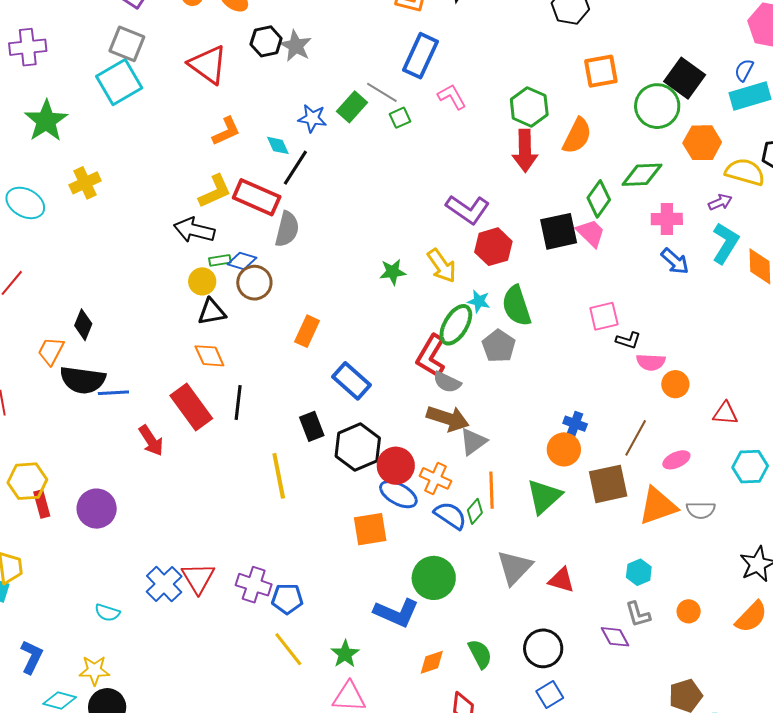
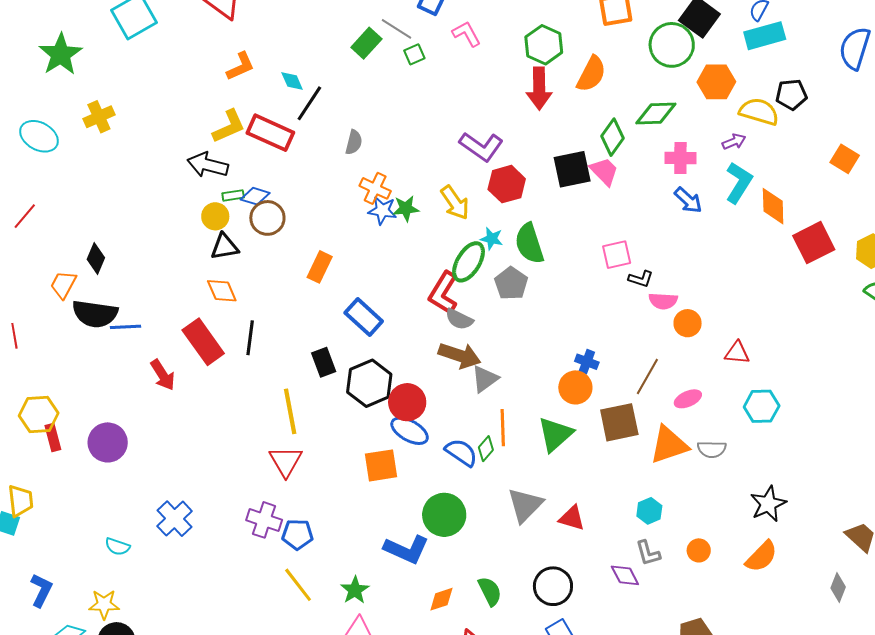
blue star: (312, 118) -> (382, 211), moved
gray semicircle: (287, 229) -> (354, 142), moved, size x0.7
orange cross: (436, 478) -> (375, 188), moved
red triangle: (198, 578) -> (286, 461), moved

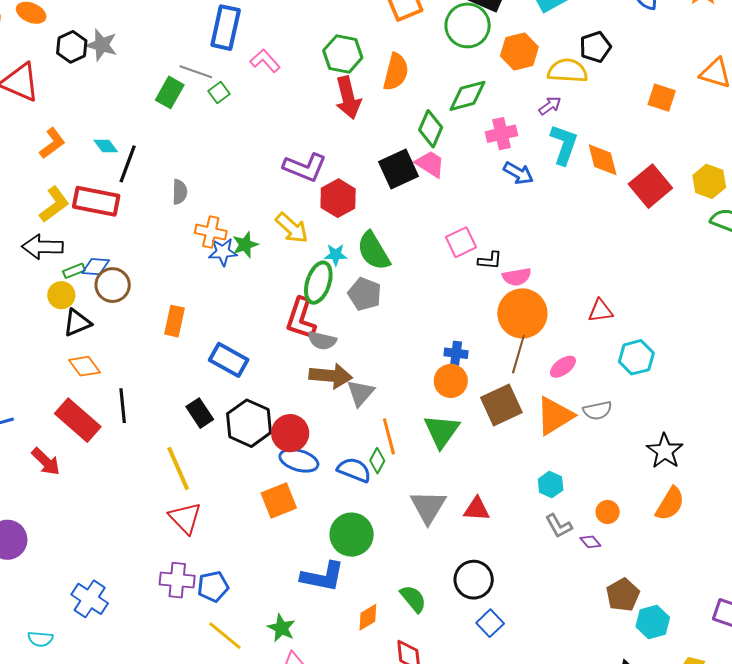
orange circle: (688, 323) -> (522, 313), moved, size x1.8
purple diamond: (625, 575) -> (590, 542), moved, size x0.7

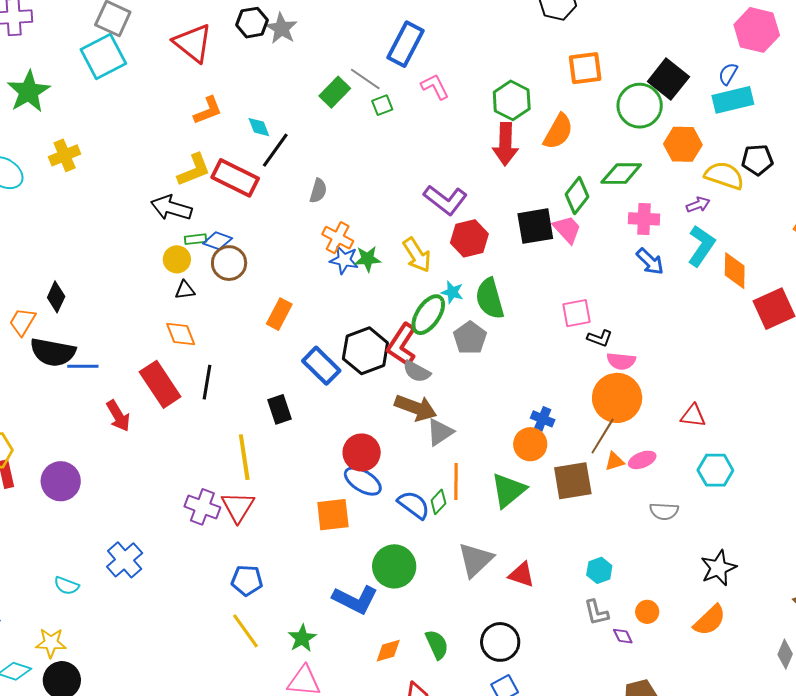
black triangle: (77, 323) -> (185, 290), size x0.7
orange triangle: (555, 416) -> (615, 461), moved, size x0.5
black hexagon: (249, 423) -> (365, 351), moved
purple cross: (177, 580) -> (202, 507), moved

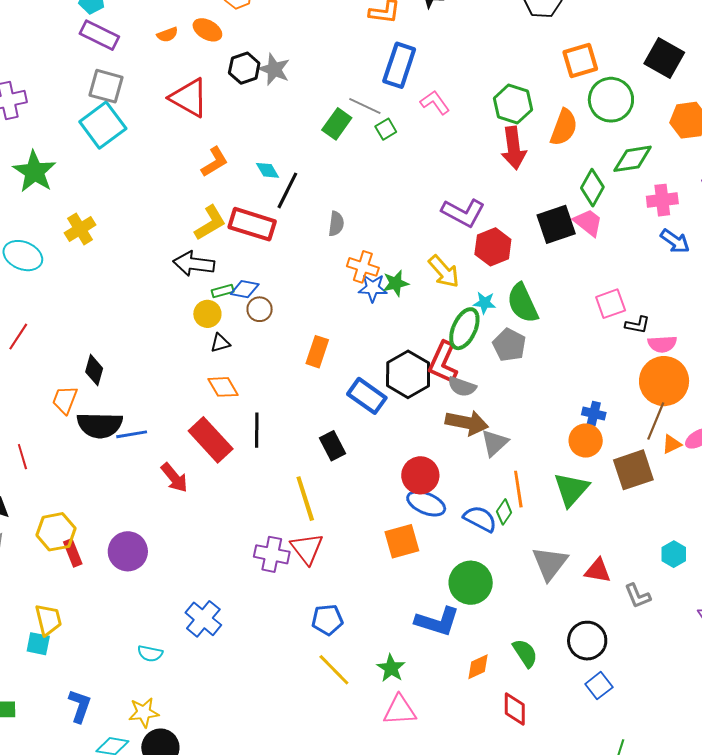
green circle: (640, 106) -> (611, 100), moved
brown circle: (229, 263) -> (260, 309), size x0.7
gray L-shape: (596, 612) -> (638, 596), moved

